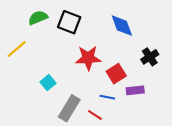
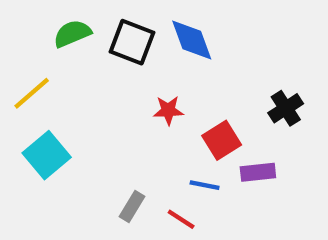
blue diamond: (122, 26) -> (192, 40), moved
red star: (88, 58) -> (168, 110), size x0.6
cyan square: (48, 83) -> (47, 155), moved, size x1.5
gray rectangle: (69, 108) -> (132, 206), size x0.6

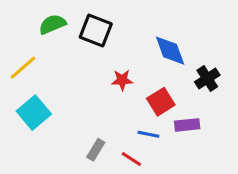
blue diamond: (192, 40) -> (170, 51), moved

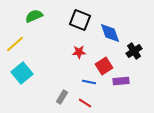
black square: (96, 30) -> (80, 20), moved
blue line: (148, 134) -> (89, 82), moved

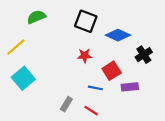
blue diamond: (110, 33) -> (118, 35), turned -45

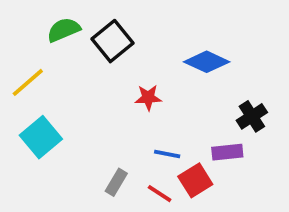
black square: (86, 21) -> (112, 41), moved, turned 30
black cross: (144, 55) -> (252, 116), moved
red square: (112, 71) -> (195, 180), moved

